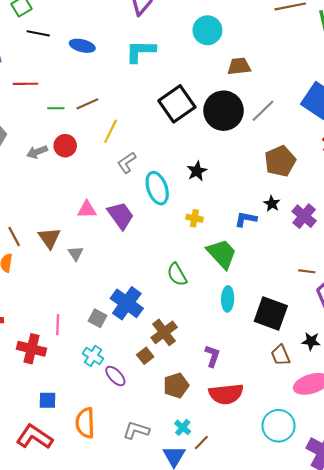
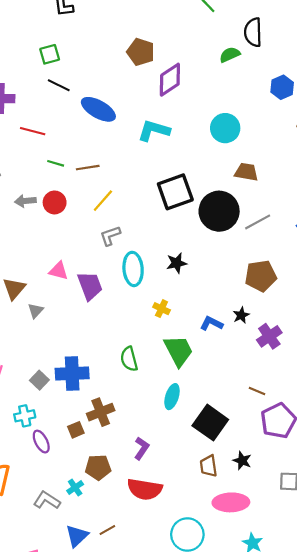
blue ellipse: (82, 46) -> (98, 109), size x1.4
blue cross: (127, 303) -> (72, 373), turned 36
cyan cross: (93, 356) -> (25, 416), turned 30
cyan cross: (183, 427) -> (75, 488), moved

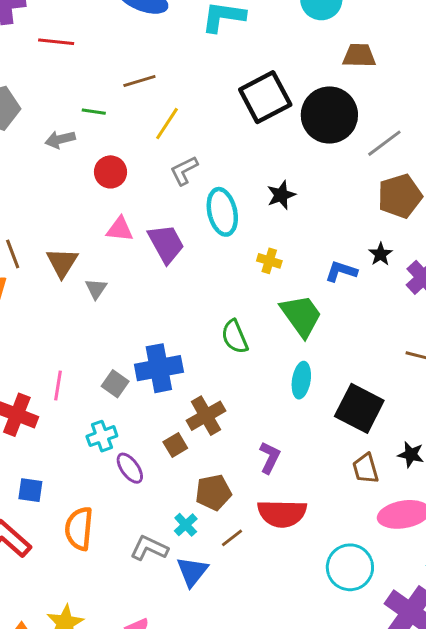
green line: (56, 163) -> (94, 112), moved
red circle: (55, 202) -> (111, 172), moved
gray line: (258, 222) -> (384, 143), moved
brown line: (107, 530) -> (232, 538), moved
blue triangle: (77, 536) -> (192, 572), moved

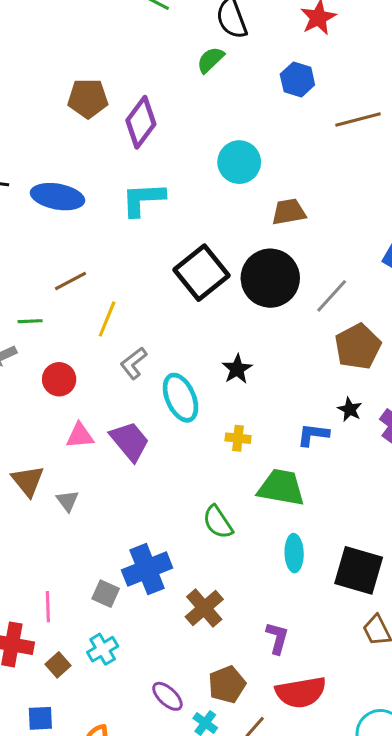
green trapezoid: (301, 316) -> (281, 488), turned -33
brown square: (175, 445) -> (58, 665), moved
purple ellipse: (130, 468) -> (167, 696), moved

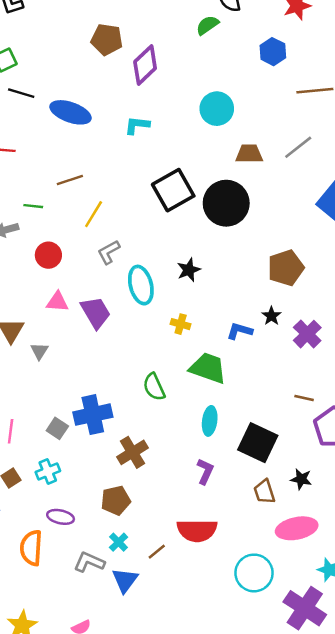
cyan L-shape: (143, 199) -> (137, 125), size x0.7
gray line: (332, 296) -> (298, 147), moved
purple L-shape: (277, 638) -> (205, 471), moved
brown pentagon: (227, 685) -> (116, 500), moved
purple ellipse: (167, 696) -> (61, 517), moved, turned -40

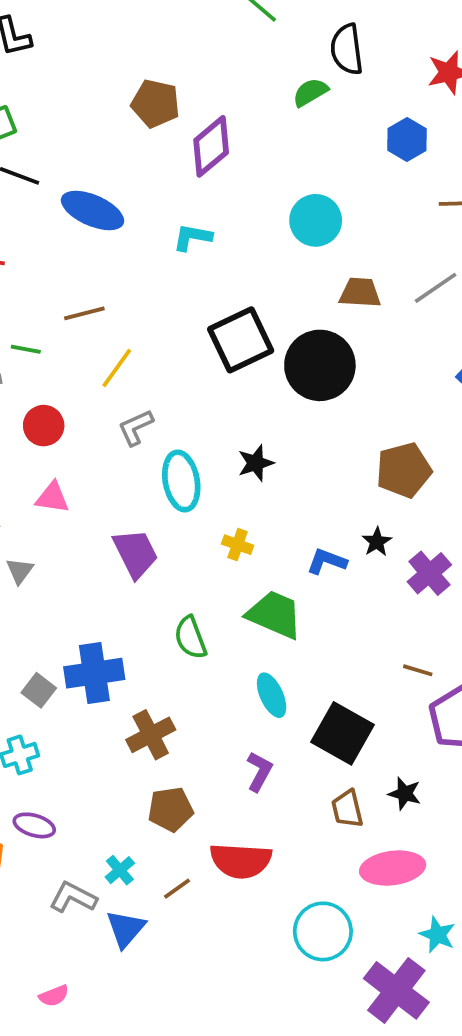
purple trapezoid: (96, 313) -> (135, 553), moved
cyan ellipse: (210, 421) -> (272, 695), turned -36
brown pentagon: (116, 500) -> (171, 809), moved

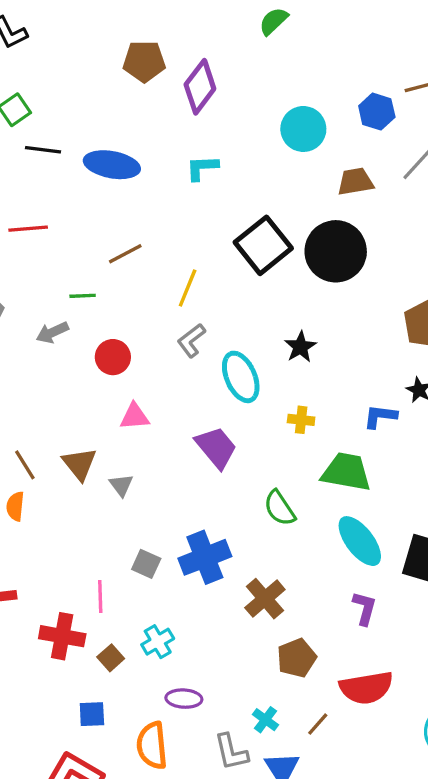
blue hexagon: (407, 139) -> (377, 112), moved
yellow line: (117, 368) -> (188, 288), moved
gray square: (39, 690) -> (146, 564), moved
cyan ellipse: (272, 695) -> (360, 541), size x1.4
gray L-shape: (73, 897) -> (231, 752), turned -117

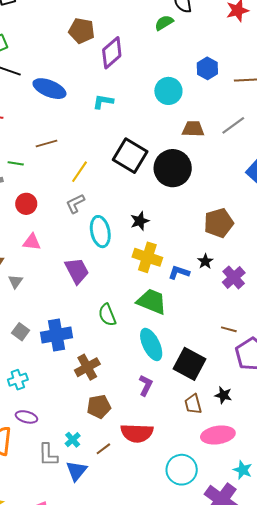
blue hexagon: (377, 112) -> (207, 68), moved
black square: (263, 245) -> (130, 156), turned -32
yellow cross: (301, 420) -> (147, 257), moved, size x1.8

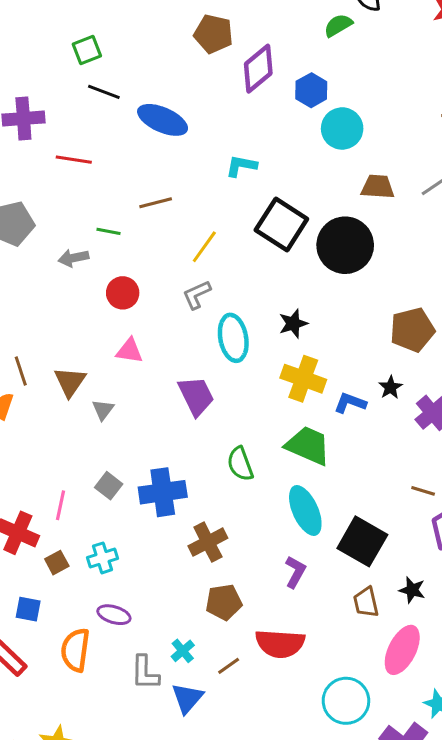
blue hexagon: (207, 68) -> (311, 90), moved
cyan L-shape: (103, 102) -> (241, 166), moved
pink ellipse: (218, 435) -> (402, 650), turned -56

